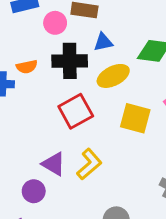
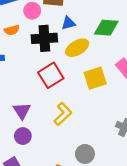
orange semicircle: (27, 67) -> (12, 30), moved
yellow square: (135, 118) -> (95, 78), turned -30
purple triangle: (54, 164) -> (22, 111), moved, turned 30

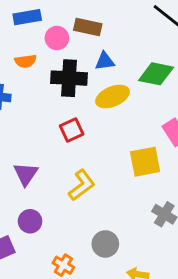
red square: (51, 75) -> (72, 130), size x0.7
yellow square: (95, 78) -> (145, 162), moved
purple circle: (23, 136) -> (30, 221), moved

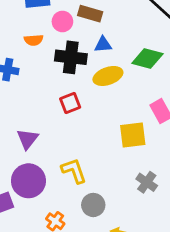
yellow L-shape: (82, 185) -> (74, 171), moved, turned -76
purple circle: (30, 221) -> (28, 181), size x1.6

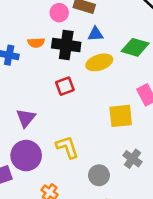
orange semicircle: (34, 40) -> (36, 43), moved
gray circle: (93, 205) -> (99, 175), moved

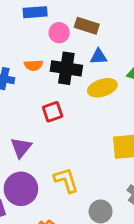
red square: (65, 86) -> (53, 112), moved

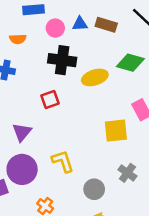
brown rectangle: (87, 26) -> (106, 25), moved
blue triangle: (99, 57) -> (80, 24), moved
orange semicircle: (33, 65) -> (18, 39), moved

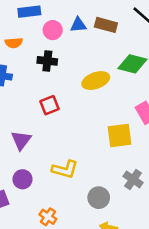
black cross: (62, 60) -> (47, 61), moved, size x0.7
yellow L-shape: (63, 161) -> (65, 169), turned 125
purple circle: (22, 169) -> (22, 179), size x0.6

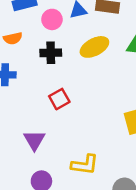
yellow ellipse: (96, 81) -> (94, 47), moved

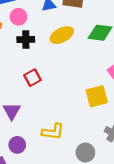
pink circle: (52, 19) -> (18, 17), moved

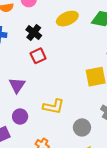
black cross: (26, 40) -> (34, 33), moved, turned 35

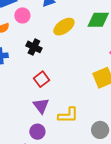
red square: (38, 56) -> (42, 79), moved
purple triangle: (17, 85) -> (41, 106), moved

